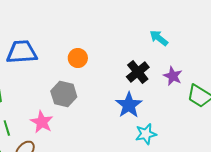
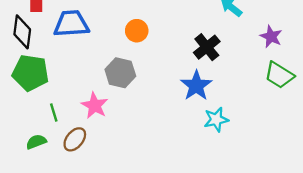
purple star: (173, 76) -> (271, 37), moved

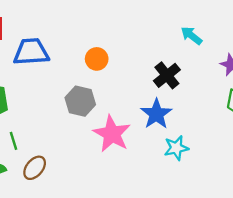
pink star: (95, 105) -> (112, 134), moved, size x1.4

